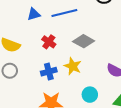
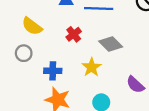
blue cross: (49, 72) -> (53, 71), moved

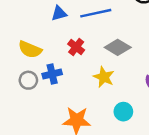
blue cross: (53, 71) -> (52, 74), moved

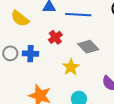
yellow semicircle: (30, 49) -> (20, 18), moved

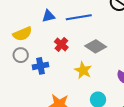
yellow semicircle: (20, 18) -> (22, 34), turned -48
gray circle: (10, 53) -> (21, 55), moved

